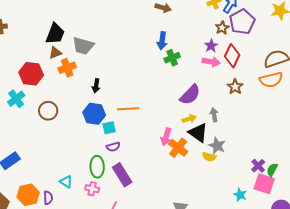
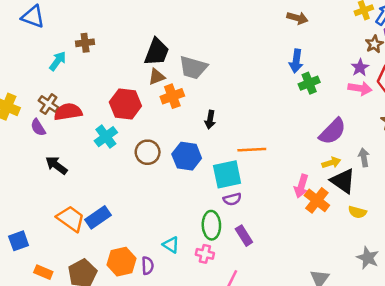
blue hexagon: (94, 114) -> (187, 156), moved
cyan square: (109, 128) -> (227, 174), size x1.6
gray star: (217, 146) -> (368, 258), moved
purple rectangle: (122, 175) -> (244, 236), size x0.7

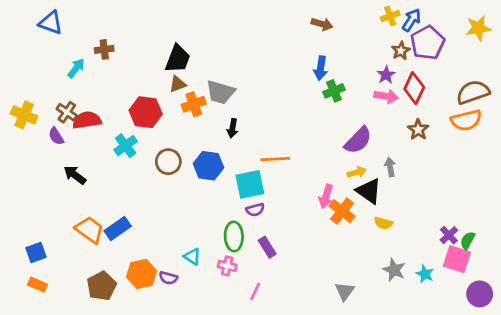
gray trapezoid: (193, 68) -> (220, 92), moved
purple semicircle: (148, 266) -> (168, 278), turned 108
orange rectangle: (43, 272) -> (37, 285), moved

